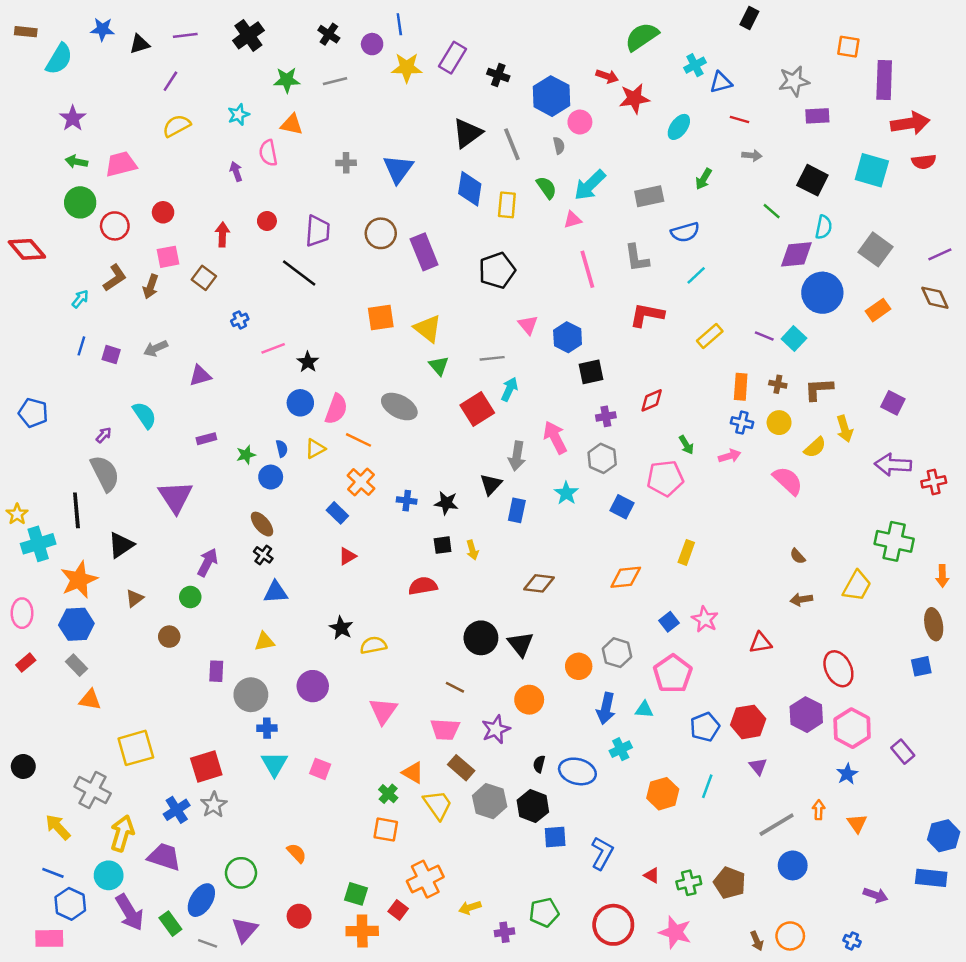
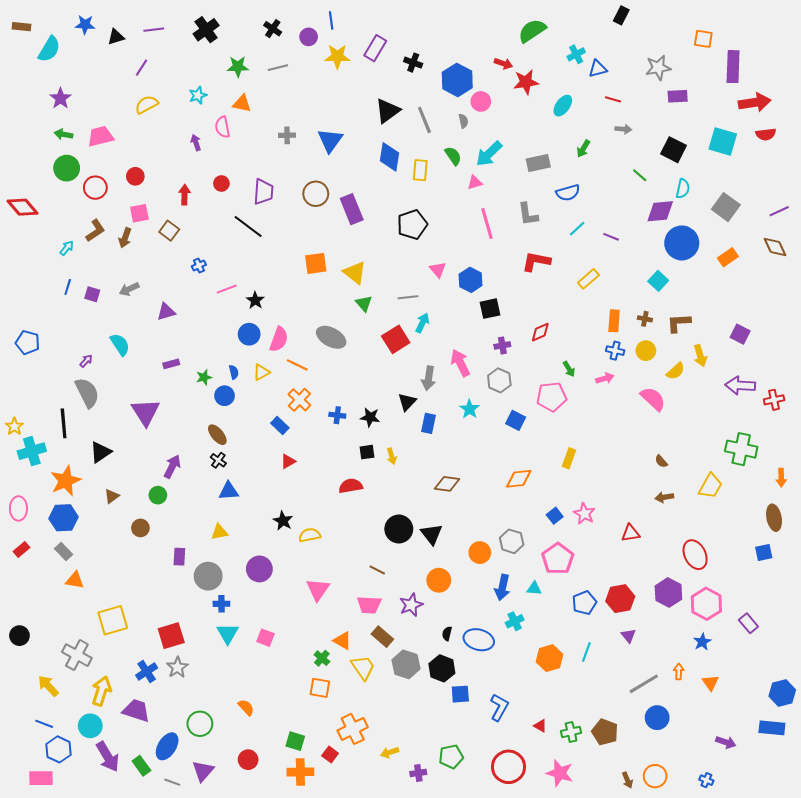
purple line: (764, 336) -> (611, 237), moved

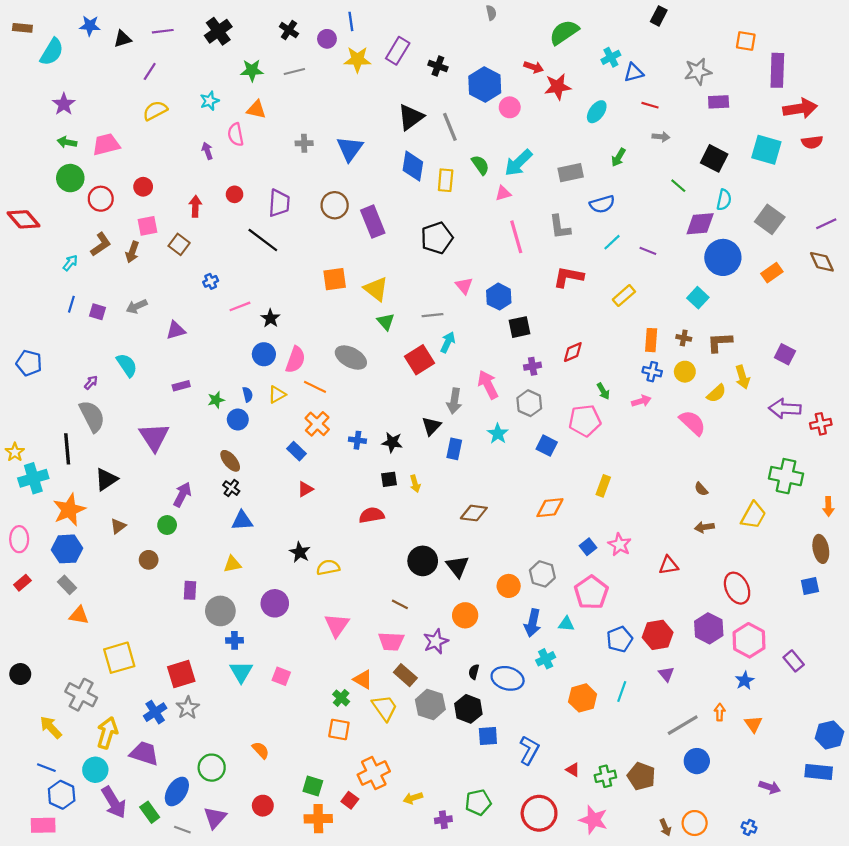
gray semicircle: (463, 121) -> (491, 13), moved

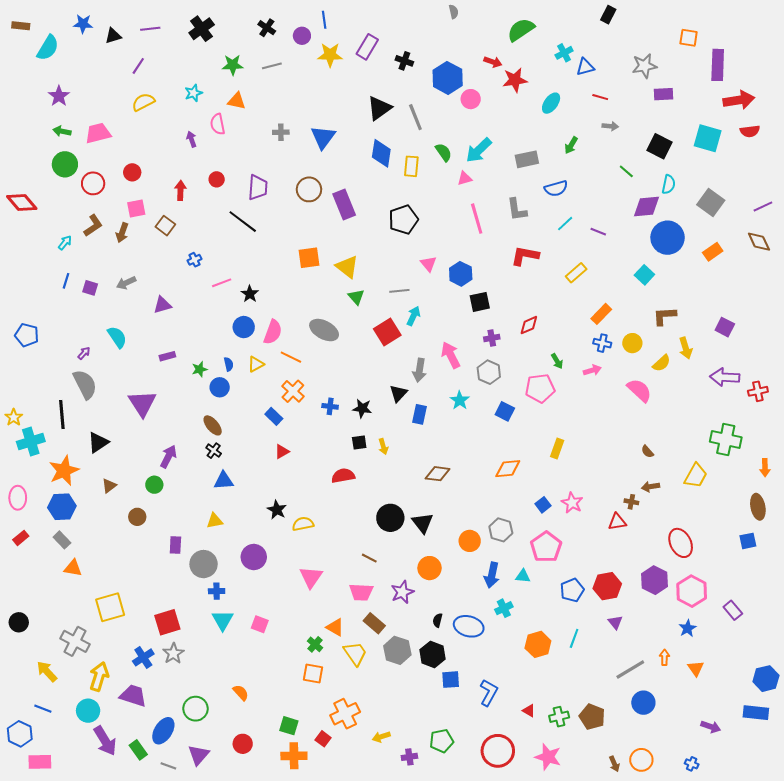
brown cross: (684, 338) -> (631, 502), moved
orange rectangle: (651, 340) -> (601, 314), turned 40
blue hexagon: (62, 795) -> (20, 734), moved

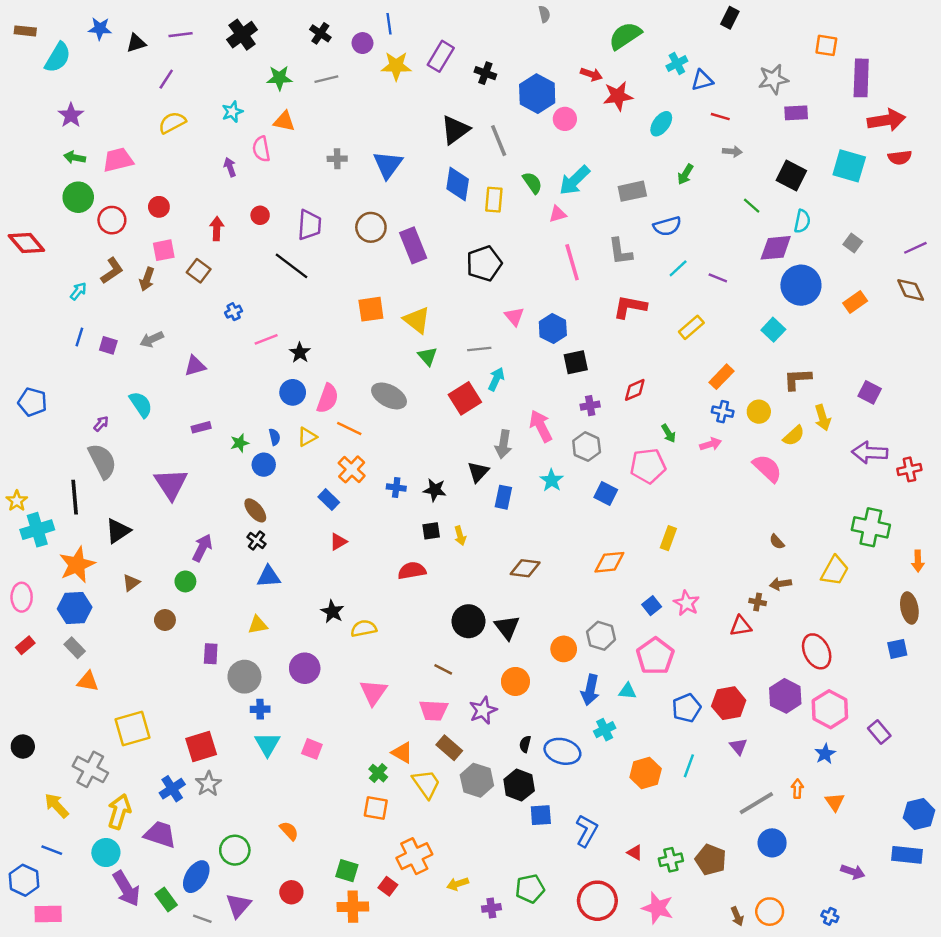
gray square: (711, 202) -> (853, 243), size x0.6

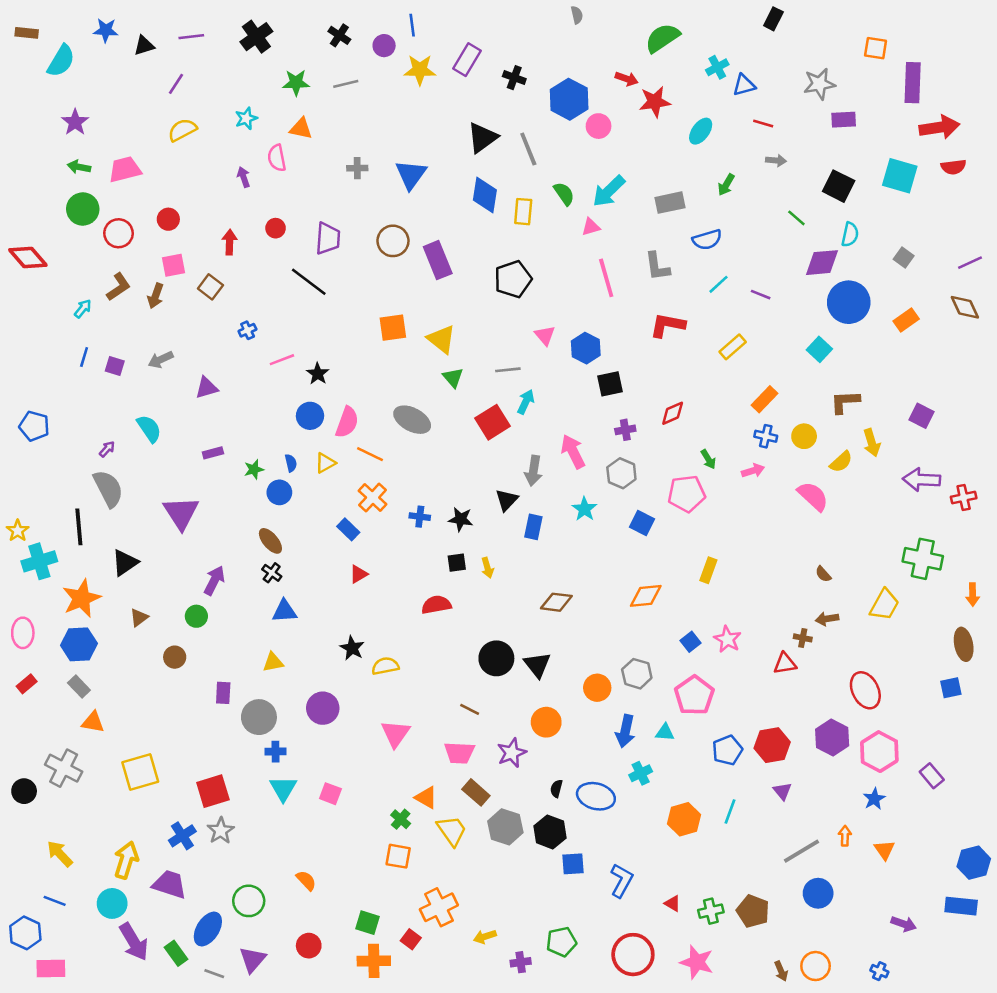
gray cross: (90, 769) -> (64, 768), moved

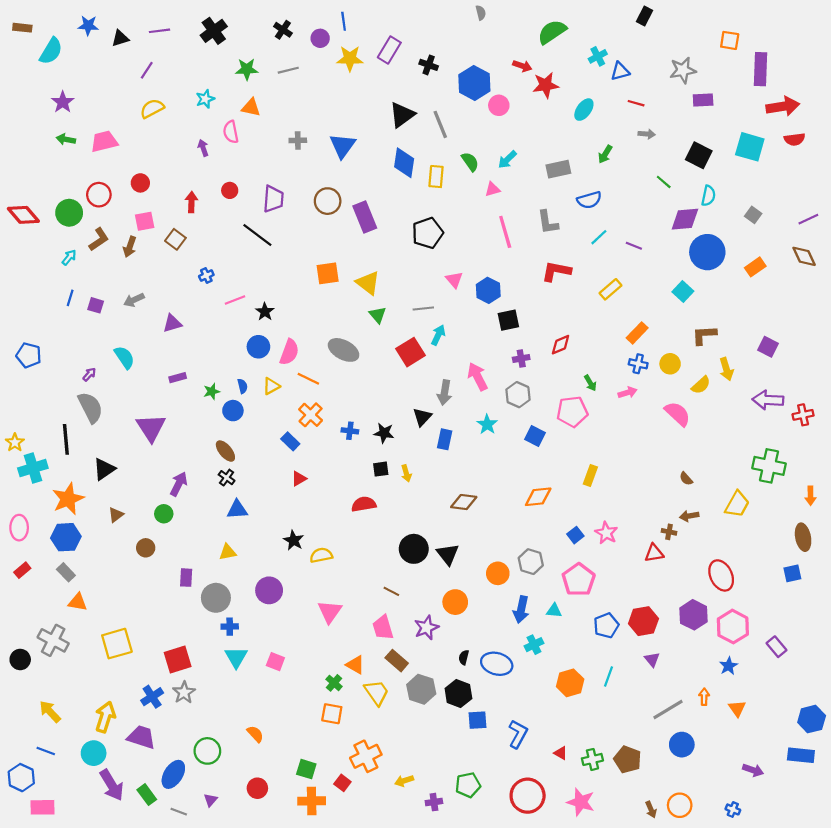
cyan arrow: (609, 191) -> (507, 160), size x0.7
green circle: (83, 209) -> (69, 213), moved
pink trapezoid: (459, 753) -> (383, 628), turned 70
purple triangle: (253, 960) -> (211, 800), size x0.6

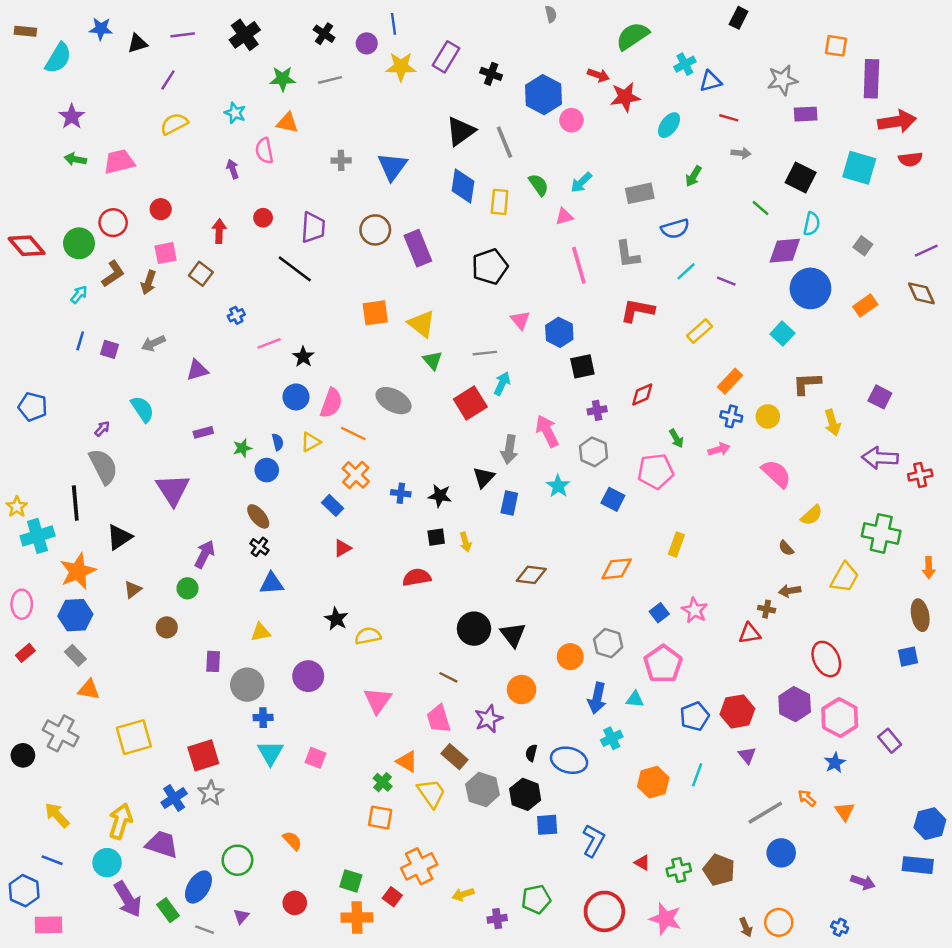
cyan star: (205, 99) -> (235, 113), turned -30
yellow semicircle: (701, 385) -> (812, 515), moved
orange arrow: (704, 697) -> (807, 798), turned -49

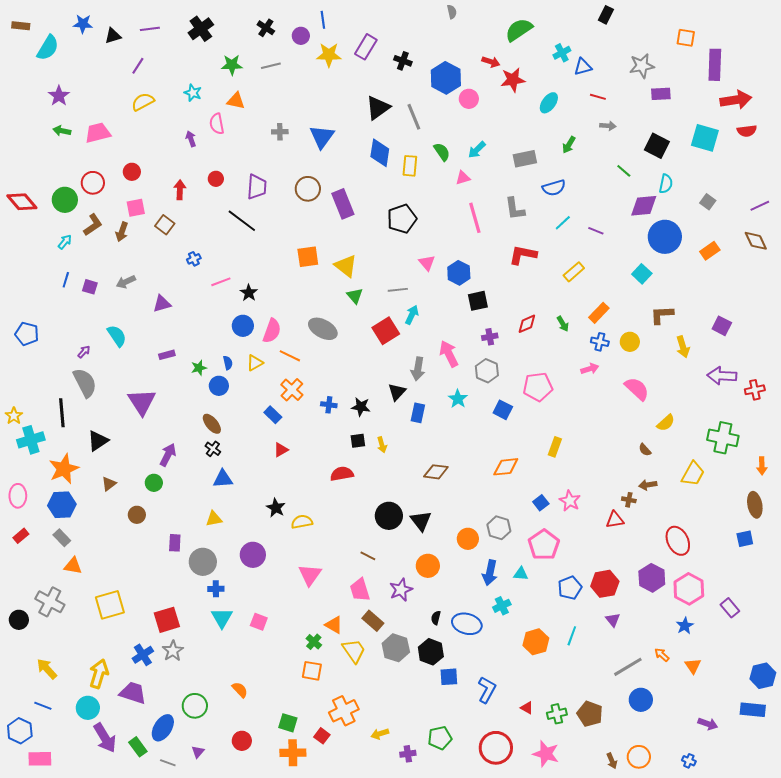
green arrow: (676, 438) -> (563, 324), moved

